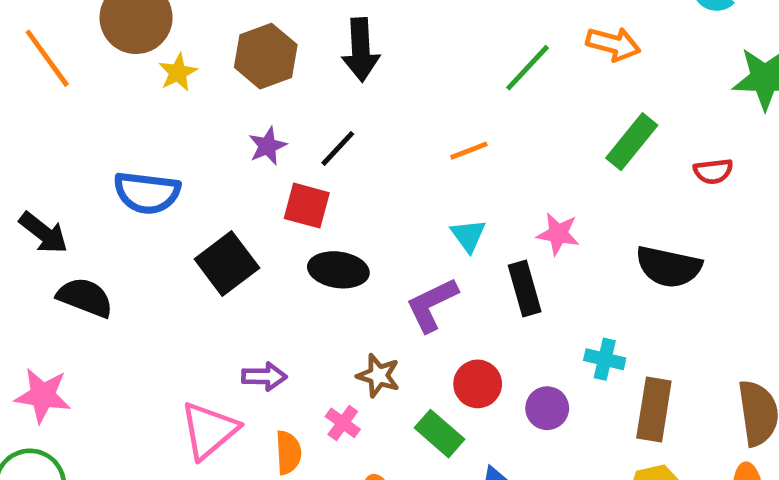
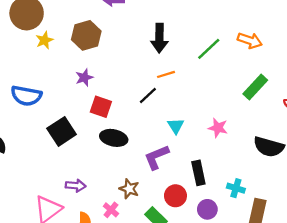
black arrow: (361, 50) -> (159, 38), moved
black line: (338, 148) -> (148, 95), moved
orange line: (469, 151) -> (166, 74), moved
black rectangle: (525, 288) -> (198, 173), moved

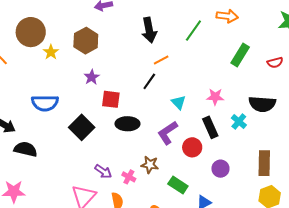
black rectangle: (198, 173) -> (210, 127), moved
purple arrow: (76, 186) -> (103, 171), turned 42
cyan cross: (236, 188) -> (239, 121), moved, turned 35
red circle: (175, 196) -> (192, 147), moved
pink cross: (111, 210) -> (129, 177), moved

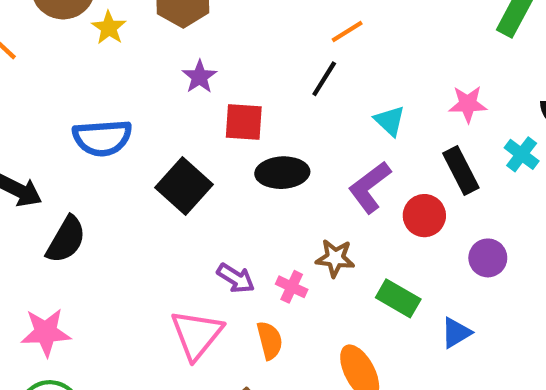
black semicircle: (26, 149) -> (66, 240), turned 110

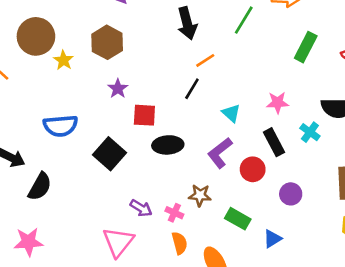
orange semicircle: (270, 340) -> (180, 243), moved

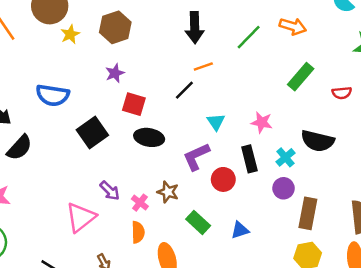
purple circle: (291, 194) -> (283, 188), moved
blue triangle: (272, 239) -> (240, 230), moved

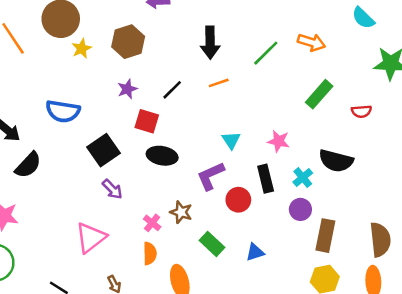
black line: (184, 90) -> (172, 90), moved
purple arrow: (110, 191) -> (112, 189), moved

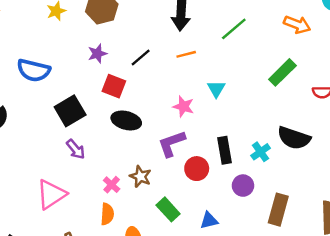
orange arrow: (311, 42) -> (297, 25), moved
cyan triangle: (231, 140) -> (216, 89), moved
pink star: (279, 141) -> (183, 106), moved
purple circle: (300, 209) -> (243, 186), moved

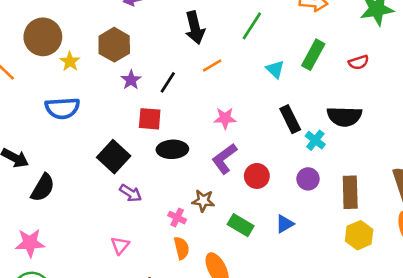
purple star: (97, 54) -> (131, 80), moved
blue semicircle: (34, 70) -> (62, 108), moved
cyan triangle: (216, 89) -> (275, 69), moved
black rectangle: (224, 150) -> (290, 119), moved
pink triangle: (51, 194) -> (120, 245), size x0.6

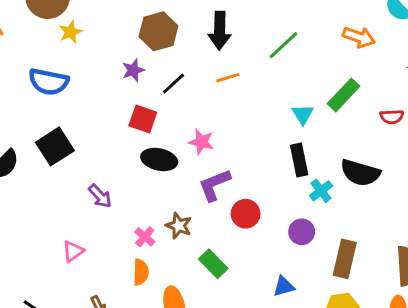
brown hexagon: (114, 45) -> (158, 31), moved
cyan triangle: (275, 69) -> (303, 114), moved
pink star: (225, 118) -> (201, 142), moved
black square: (114, 157) -> (55, 146), moved
blue triangle: (285, 224) -> (284, 286), moved

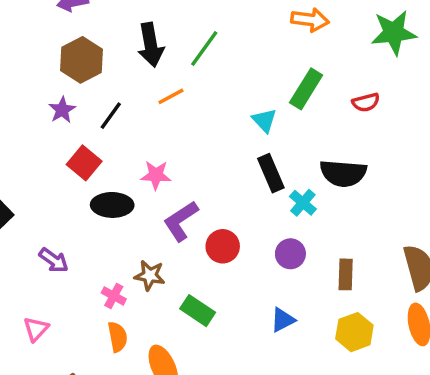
green line: (284, 45) -> (204, 49), moved
red square: (143, 119) -> (84, 163), turned 32
brown rectangle: (345, 259) -> (346, 274), size x0.7

